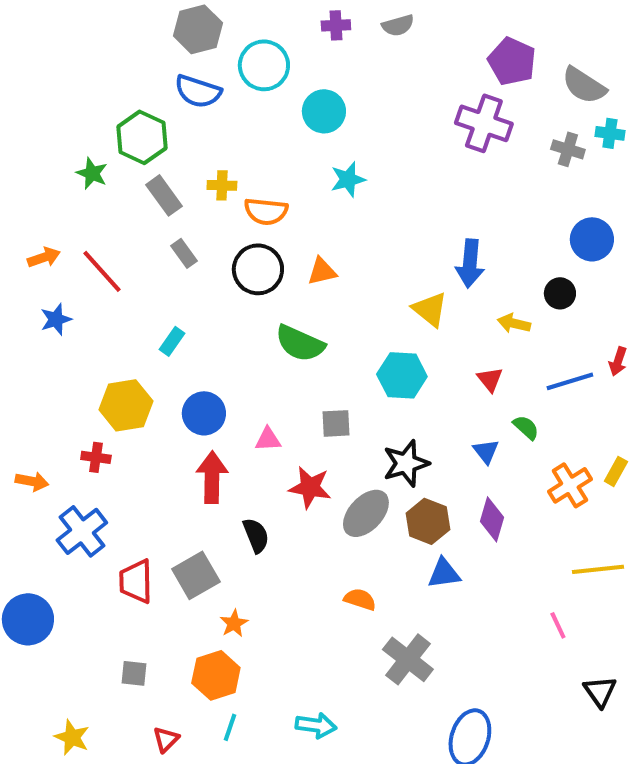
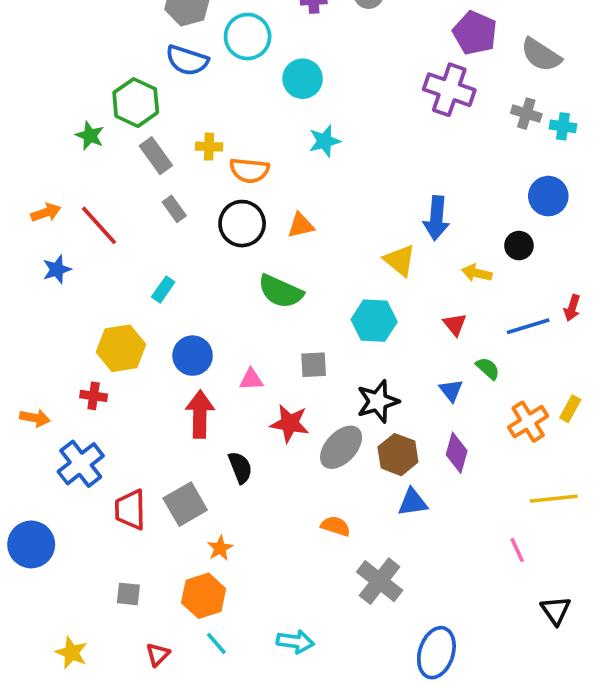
cyan cross: (610, 133) -> (563, 126), moved
cyan line: (230, 727) -> (216, 643), turned -60

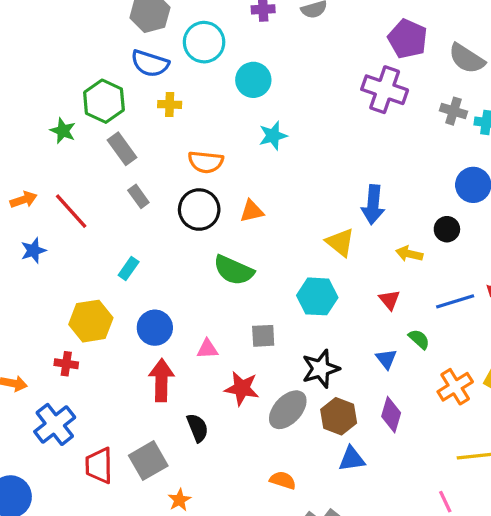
yellow cross: (209, 147) -> (170, 104), moved

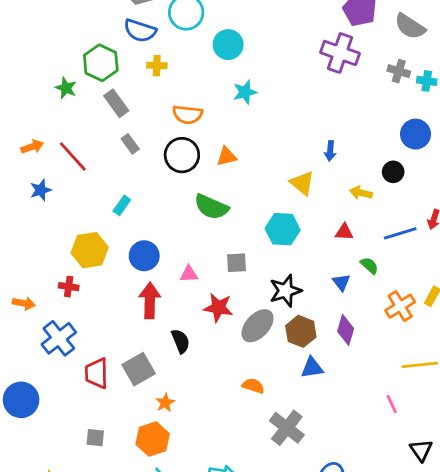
blue arrow: (373, 205) -> (330, 151), size x0.6
red triangle: (389, 300) -> (344, 232), turned -48

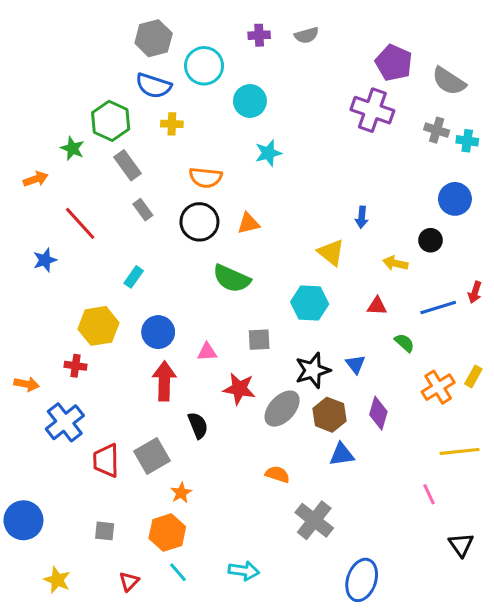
orange arrow: (32, 147) -> (36, 179), moved
blue triangle: (341, 282) -> (356, 364), moved
blue circle: (21, 400) -> (23, 520), moved

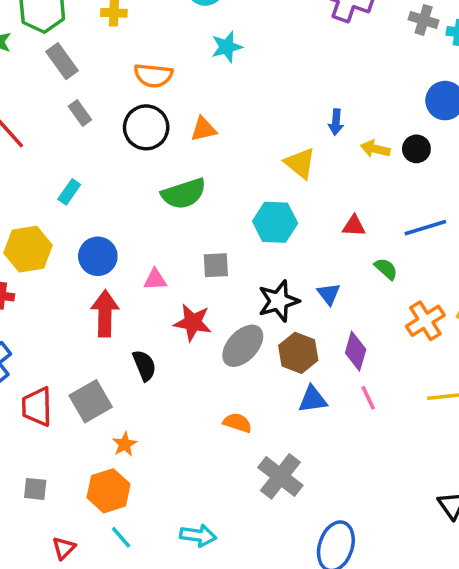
yellow arrow: (395, 263) -> (375, 149), moved
green semicircle: (232, 278) -> (184, 194), turned -42
pink line: (429, 494) -> (368, 398), moved

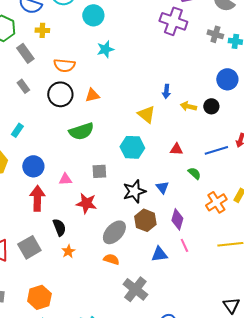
gray rectangle: (62, 61) -> (25, 53), moved
gray ellipse: (243, 346) -> (114, 232), moved
blue triangle: (313, 399) -> (159, 254), moved
orange star: (125, 444) -> (68, 251), moved

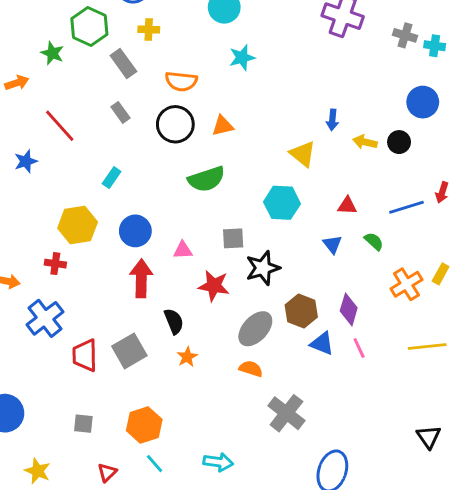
blue triangle: (162, 187) -> (332, 244), moved
black star: (134, 191) -> (263, 268), moved
blue triangle: (159, 254) -> (322, 344), moved, turned 30

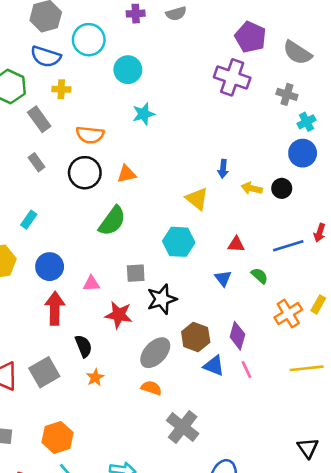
cyan cross: (435, 46) -> (307, 122), moved, turned -36
green semicircle: (206, 179) -> (112, 221), turned -36

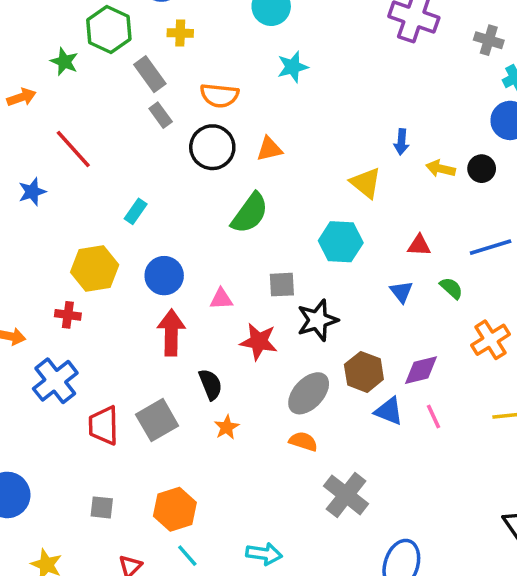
gray rectangle: (37, 162) -> (161, 115), moved
purple diamond: (237, 336) -> (421, 370), turned 60

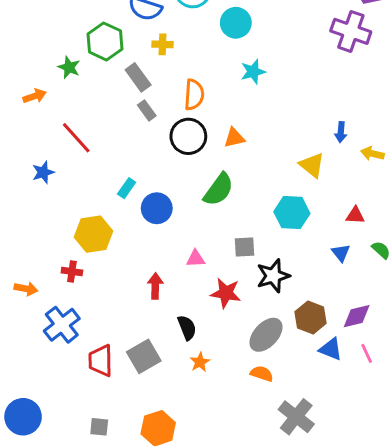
orange semicircle: (219, 95) -> (194, 95), turned -92
blue circle: (164, 276) -> (157, 208), moved
red arrow: (171, 333) -> (155, 286), size x0.7

